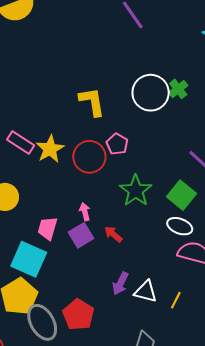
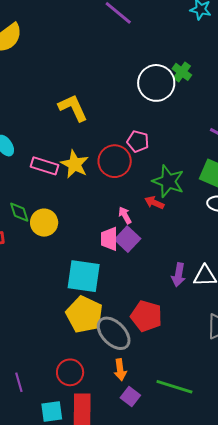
yellow L-shape: (92, 102) -> (73, 108), moved
pink trapezoid: (48, 228) -> (109, 239), moved
red arrow: (113, 234) -> (154, 203), moved

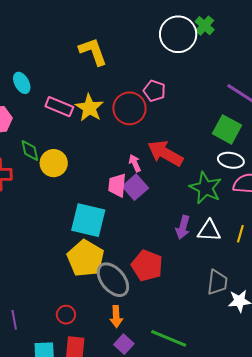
green star: (168, 181) -> (205, 188), moved
red arrow: (154, 203) -> (165, 153), size x1.8
red circle: (70, 372) -> (66, 315), size x0.7

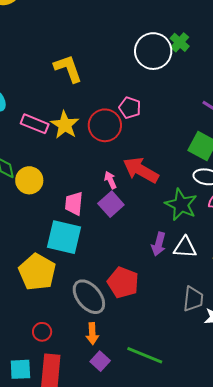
pink trapezoid: (117, 185) -> (74, 203), moved
yellow pentagon: (86, 258) -> (37, 272), moved

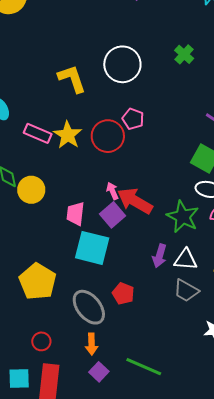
white circle: (153, 51) -> (122, 64), moved
red arrow: (141, 170) -> (135, 201), moved
cyan square: (64, 237) -> (92, 248), moved
red pentagon: (123, 282) -> (123, 294), size x0.7
gray trapezoid: (193, 299) -> (186, 291), moved, turned 112

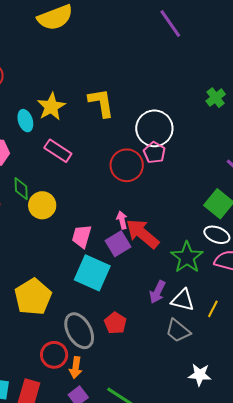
white circle: (122, 64) -> (154, 128), moved
yellow star: (68, 135) -> (51, 107), moved
red circle: (41, 341) -> (54, 355), moved, size x1.4

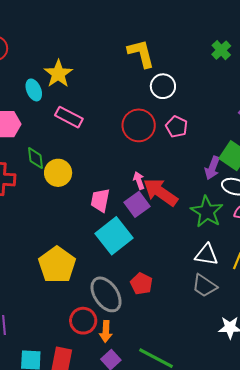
yellow L-shape: (101, 103) -> (141, 53), moved
white circle: (154, 128) -> (163, 86), size x0.7
pink pentagon: (154, 153) -> (177, 127), moved
cyan square: (92, 273) -> (114, 236), turned 33
purple arrow: (157, 292) -> (212, 168), moved

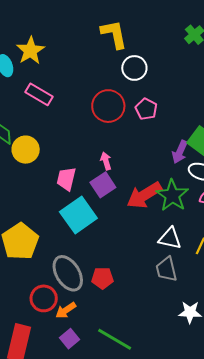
red arrow: (160, 192) -> (144, 195), moved, turned -69
red pentagon: (141, 284) -> (102, 278), moved, turned -30
gray trapezoid: (204, 286) -> (166, 269), turned 40
orange arrow: (106, 331) -> (66, 310), turned 50

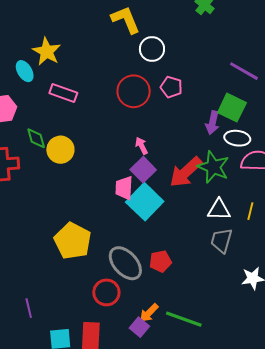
pink trapezoid: (66, 179) -> (124, 188), moved
cyan square: (78, 215) -> (145, 202), moved
gray trapezoid: (166, 269) -> (221, 241), turned 40
orange arrow: (66, 310) -> (149, 313), moved

